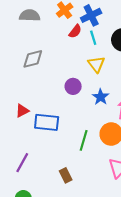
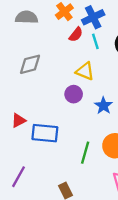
yellow triangle: (96, 64) -> (85, 71), moved, turned -30

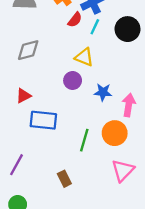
cyan line: (95, 41) -> (95, 27), turned 42
blue star: (103, 106) -> (103, 92), turned -30
red triangle: (19, 121) -> (23, 96), moved

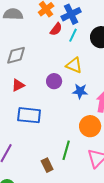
yellow triangle: (84, 57) -> (74, 65), moved
red triangle: (23, 96) -> (18, 85), moved
green line: (84, 140) -> (66, 150), moved

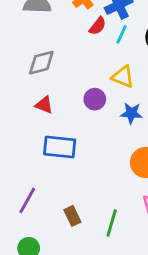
red triangle: (18, 85) -> (44, 105), turned 48
green line: (66, 150) -> (112, 223), moved
brown rectangle: (47, 165) -> (72, 216), moved

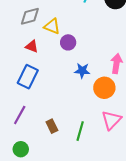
yellow triangle: (123, 77) -> (52, 26), moved
blue star: (131, 113) -> (82, 71), moved
blue rectangle: (60, 147) -> (28, 77), moved, turned -70

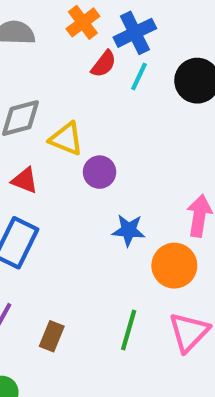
brown rectangle: (52, 126) -> (52, 336), moved, turned 48
green line: (80, 131) -> (129, 330), moved

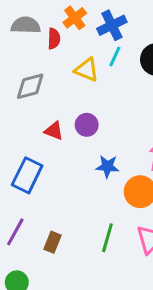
red semicircle: (104, 64) -> (54, 39), moved, turned -36
yellow triangle: (66, 139) -> (87, 70), moved
red triangle: (25, 180) -> (54, 131), moved

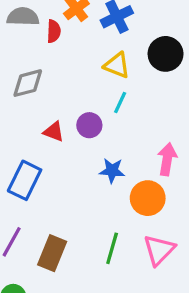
cyan line: (115, 56) -> (120, 103), moved
yellow triangle: (87, 70) -> (117, 65), moved
brown rectangle: (52, 242) -> (52, 253), size x1.5

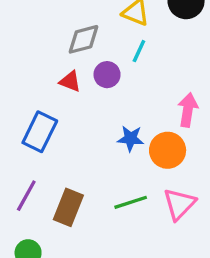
gray diamond: (28, 83) -> (84, 39), moved
blue star: (112, 171) -> (131, 138), moved
green line: (112, 248) -> (131, 202), turned 56

